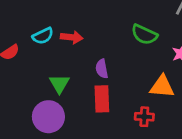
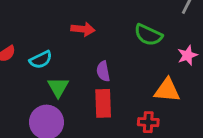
cyan semicircle: (43, 36) -> (41, 60), moved
red arrow: (72, 37) -> (83, 29), moved

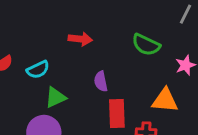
green triangle: (58, 87) -> (56, 97), turned 35
red rectangle: (103, 103) -> (117, 113), moved

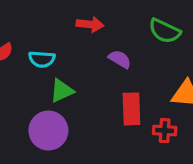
cyan semicircle: (38, 70) -> (42, 59), turned 30
purple semicircle: (101, 81) -> (120, 59), moved, turned 132

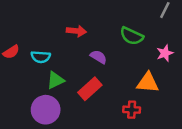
red rectangle: (131, 109) -> (90, 89), moved, turned 50

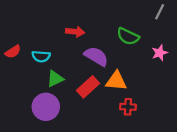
purple semicircle: (98, 57) -> (96, 56), size x1.5
orange triangle: (148, 83) -> (116, 81), moved

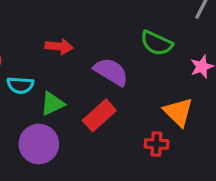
red arrow: (75, 32) -> (59, 46), moved
cyan semicircle: (41, 56) -> (20, 85), moved
orange triangle: (116, 81) -> (178, 112), moved, turned 40

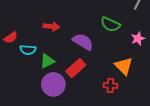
purple circle: (39, 144) -> (53, 84), moved

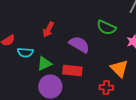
red arrow: (51, 26) -> (48, 30), turned 112
red rectangle: (76, 68) -> (72, 70), turned 48

